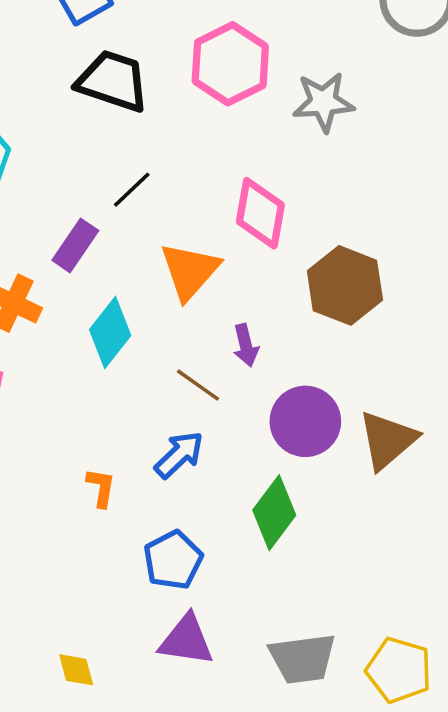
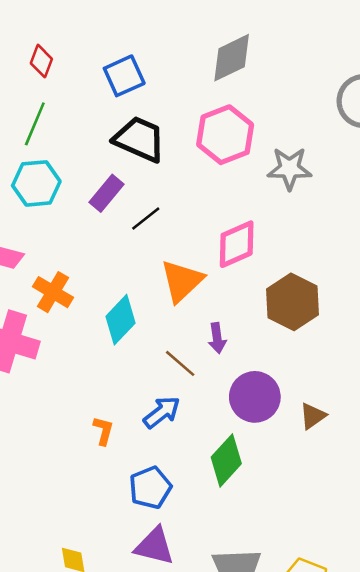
pink diamond: (260, 213) -> (237, 244), turned 51
purple rectangle: (75, 245) -> (107, 193), moved
brown triangle: (388, 440) -> (313, 416), size x0.6

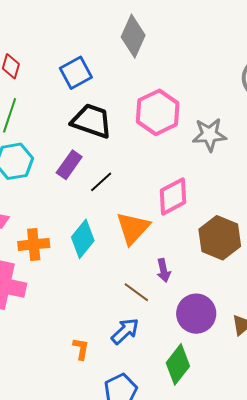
gray diamond: (232, 58) -> (133, 36), moved, turned -36
orange cross: (53, 292) -> (34, 244), turned -32
cyan diamond: (120, 320) -> (83, 239), moved

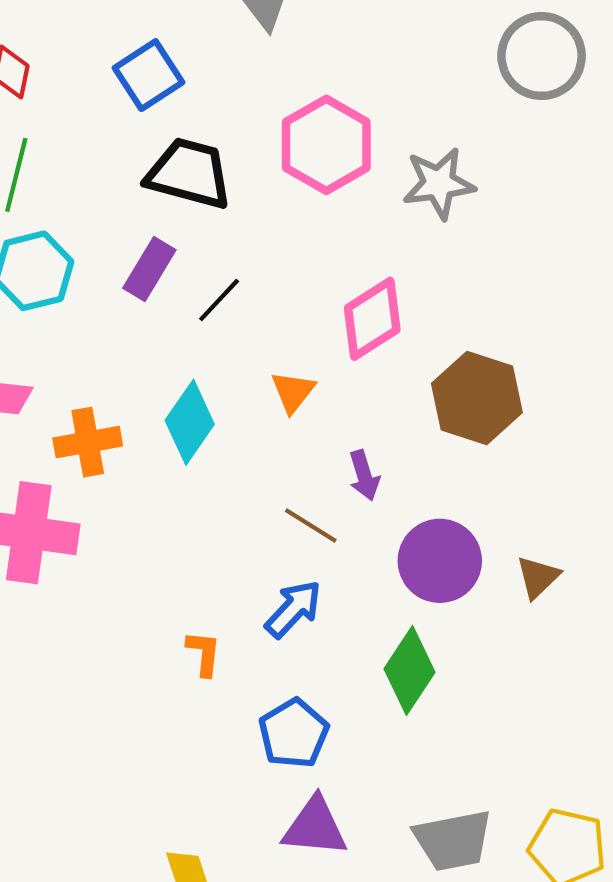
orange triangle: (133, 228) -> (293, 392), size x0.6

